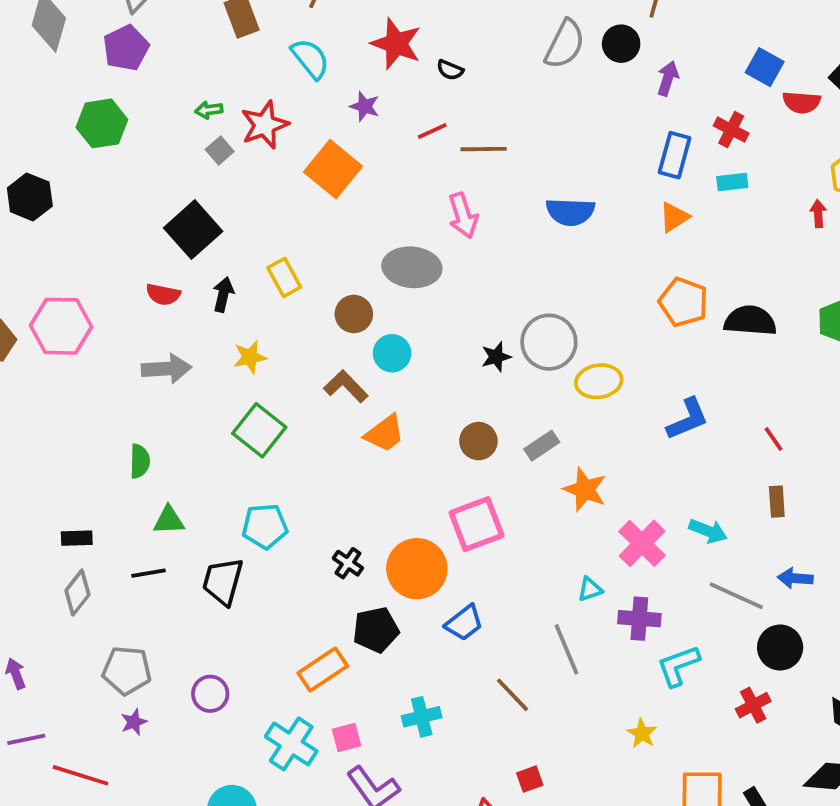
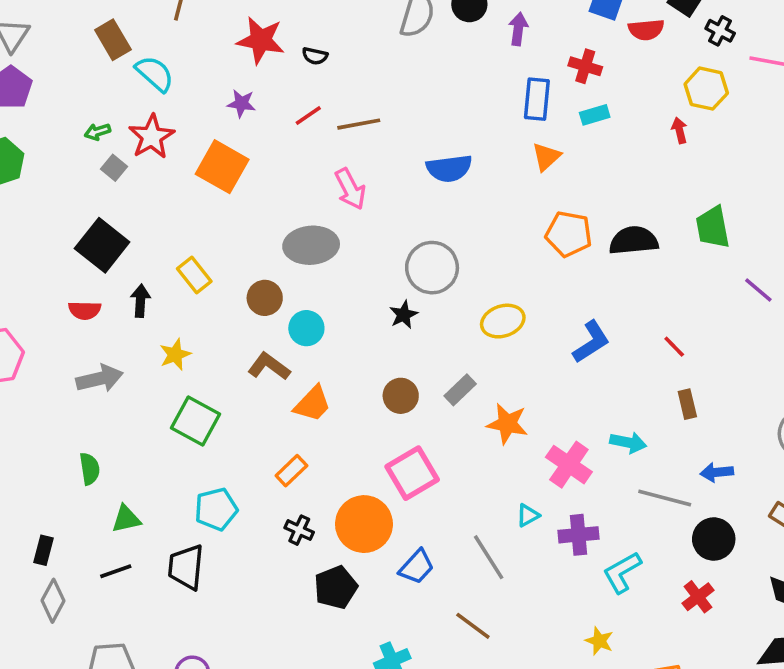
cyan semicircle: (310, 59) -> (155, 74), moved
gray circle: (549, 342) -> (432, 268), moved
black rectangle: (77, 538) -> (43, 550), turned -64
gray line: (566, 649) -> (489, 557), moved
orange rectangle: (323, 670) -> (291, 471), moved, size x0.7

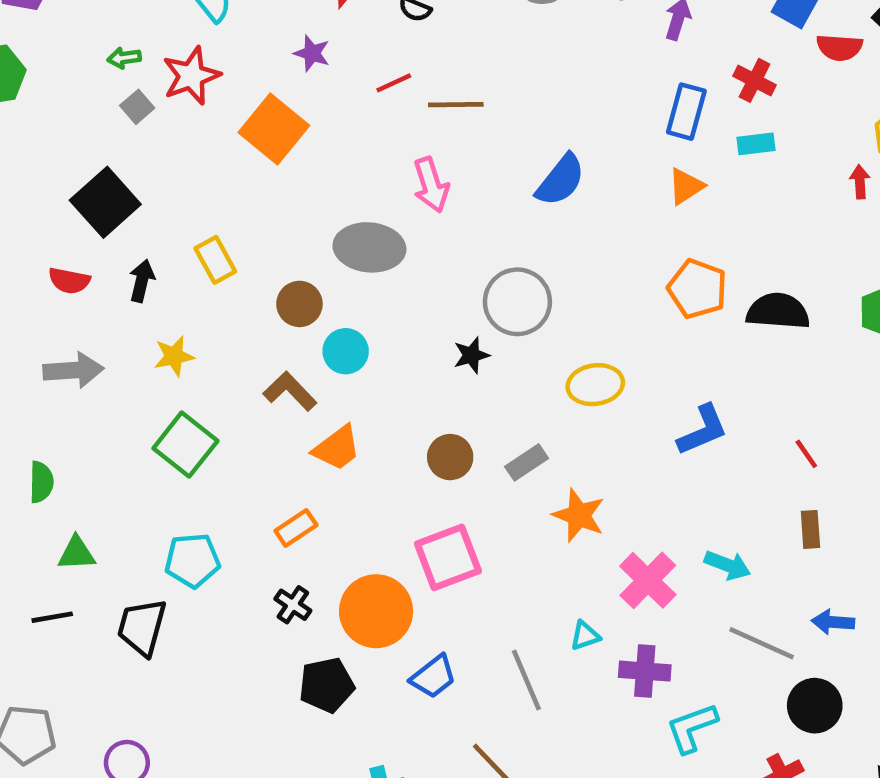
blue semicircle: (449, 168) -> (561, 180), turned -54

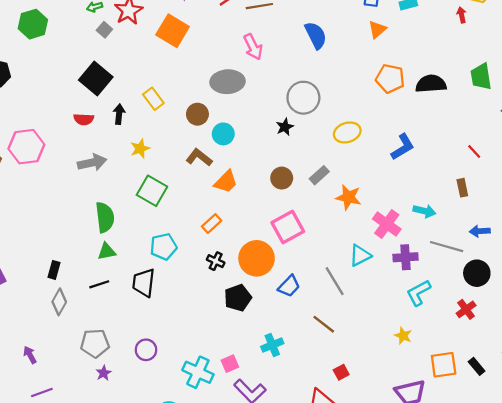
blue semicircle: (561, 180) -> (316, 35), turned -56
red line: (806, 454) -> (474, 152), moved
green semicircle: (41, 482) -> (105, 217), moved, size x1.5
cyan triangle: (585, 636) -> (360, 255), size x1.5
purple cross: (645, 671) -> (405, 257), moved

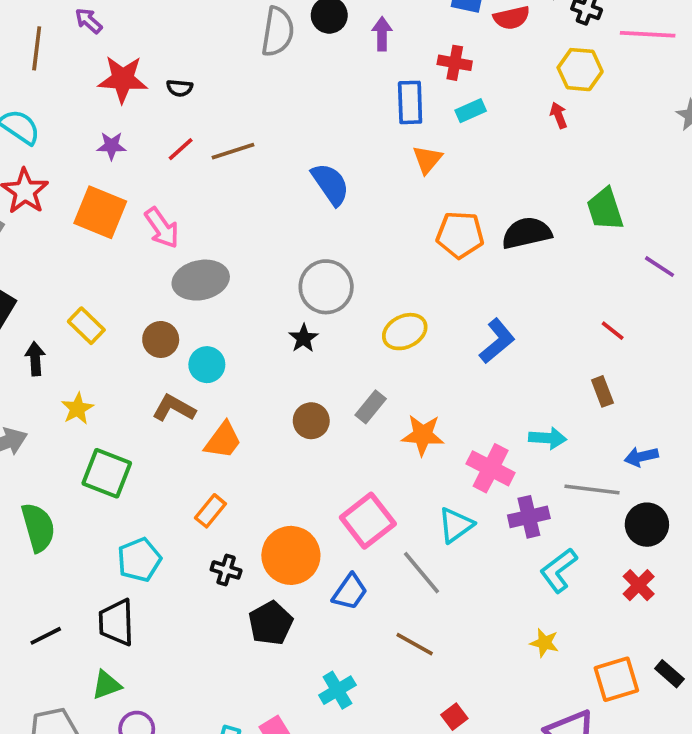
pink arrow: (253, 47) -> (162, 228), moved
pink square: (288, 227) -> (368, 521), moved
green triangle: (107, 251) -> (106, 685), moved

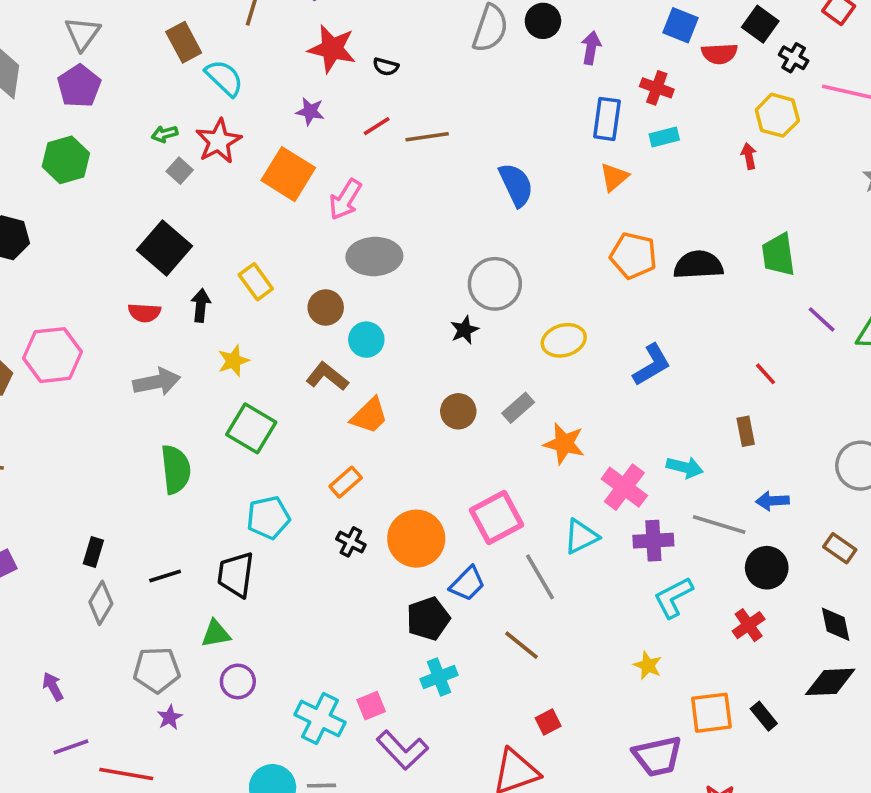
pink arrow: (162, 228) -> (345, 199), turned 57
black pentagon: (271, 623) -> (428, 619), moved

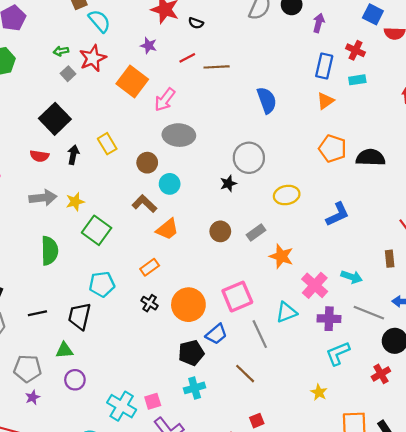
yellow star: (233, 361) -> (75, 202), moved

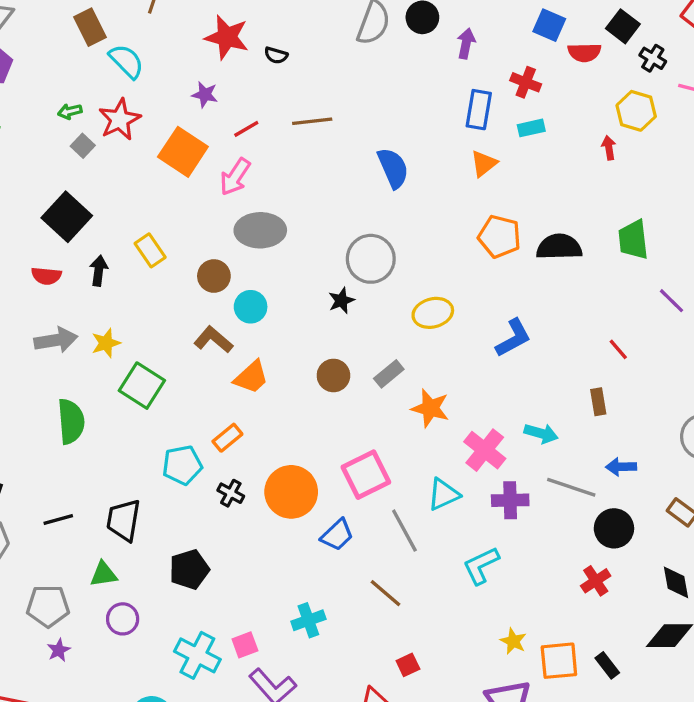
red line: (187, 58) -> (246, 129), moved
cyan pentagon: (102, 284) -> (182, 465), moved
black pentagon: (191, 353) -> (189, 569), moved
cyan L-shape: (338, 353) -> (481, 565), moved
yellow star: (319, 392) -> (513, 641), moved

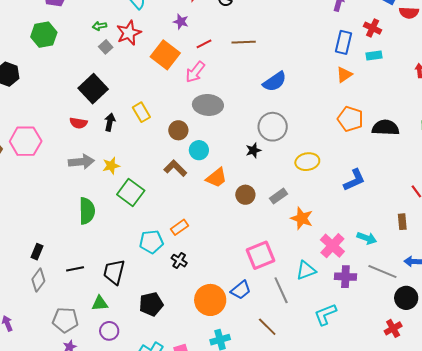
blue semicircle: (393, 168) -> (275, 82), moved, turned 75
orange trapezoid: (251, 377) -> (216, 178), moved
orange circle: (291, 492) -> (210, 300), moved

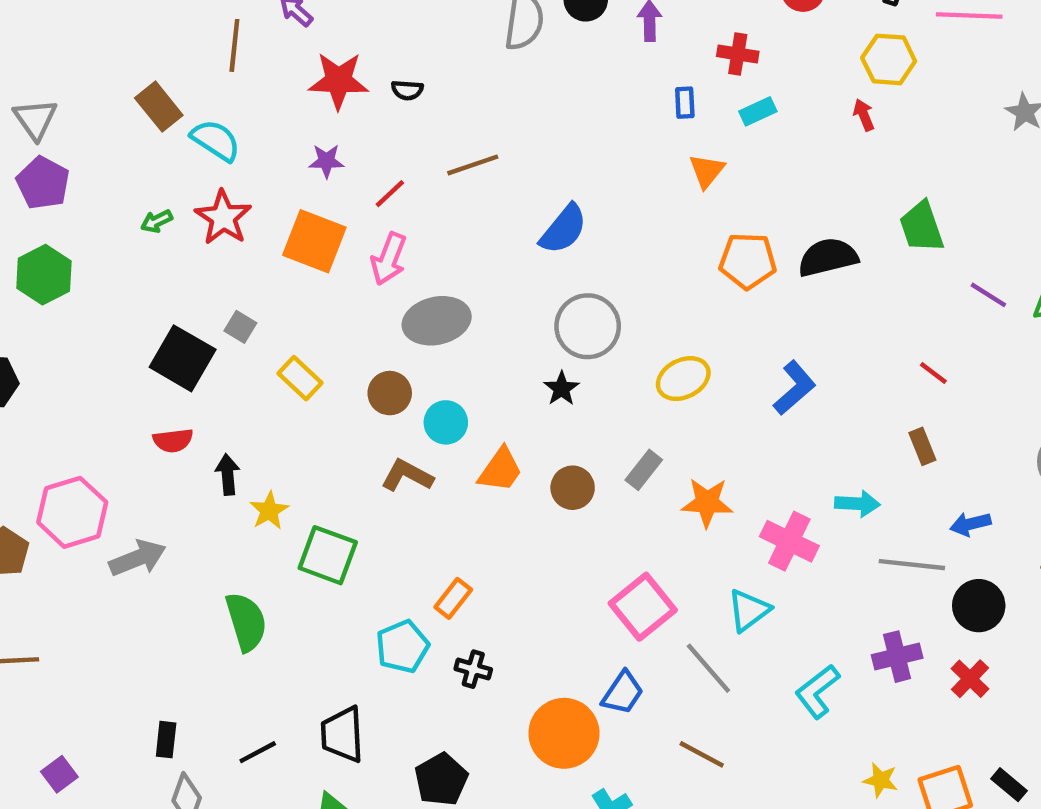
blue rectangle: (343, 42) -> (685, 103), size x0.6
gray square: (106, 47) -> (240, 327), moved
black arrow: (110, 122) -> (228, 474), moved
gray arrow: (81, 162) -> (138, 558), moved
purple cross: (345, 277) -> (897, 657), moved

